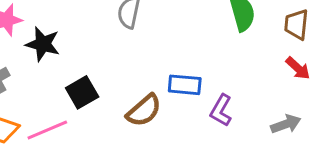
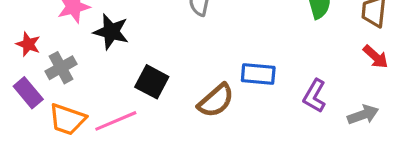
black square: (82, 92) -> (152, 82), turned -32
purple L-shape: (221, 110) -> (315, 96), moved

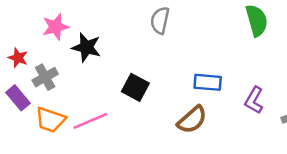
black square: (152, 82) -> (135, 87), moved
brown semicircle: (216, 101) -> (192, 120), moved

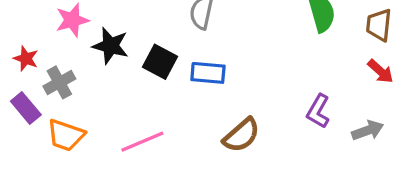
blue rectangle: (208, 82) -> (208, 73), moved
black square: (135, 87) -> (160, 62), moved
pink line: (90, 121) -> (142, 142), moved

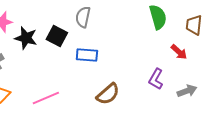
black square: (160, 62) -> (57, 36), moved
red arrow: (380, 71) -> (179, 52), moved

